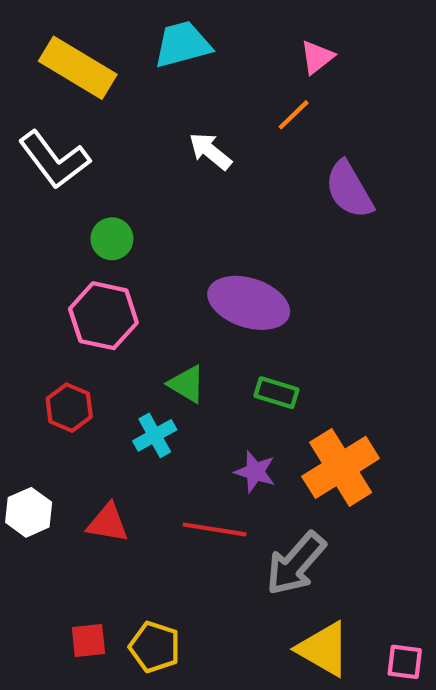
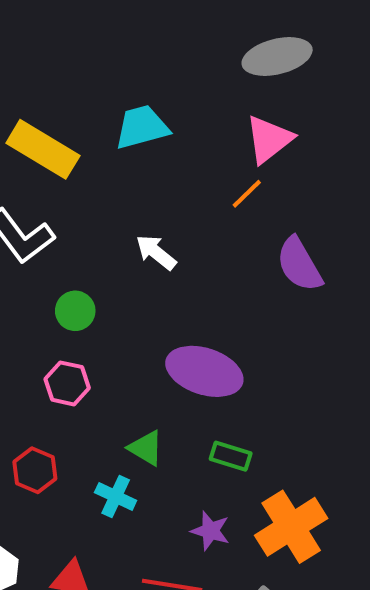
pink triangle: (317, 57) -> (269, 139), size x1.5
white arrow: (210, 151) -> (156, 252), moved
pink hexagon: (103, 316) -> (67, 383), size x0.7
cyan cross: (155, 435) -> (116, 497), turned -36

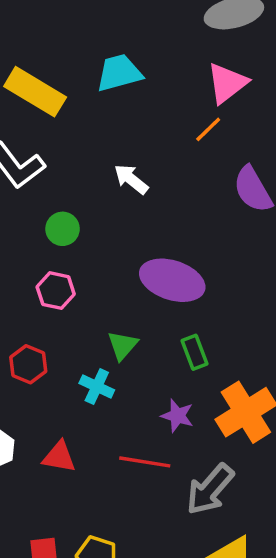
green triangle: (146, 448) -> (123, 345), turned 40
green rectangle: (231, 456) -> (194, 352), turned 52

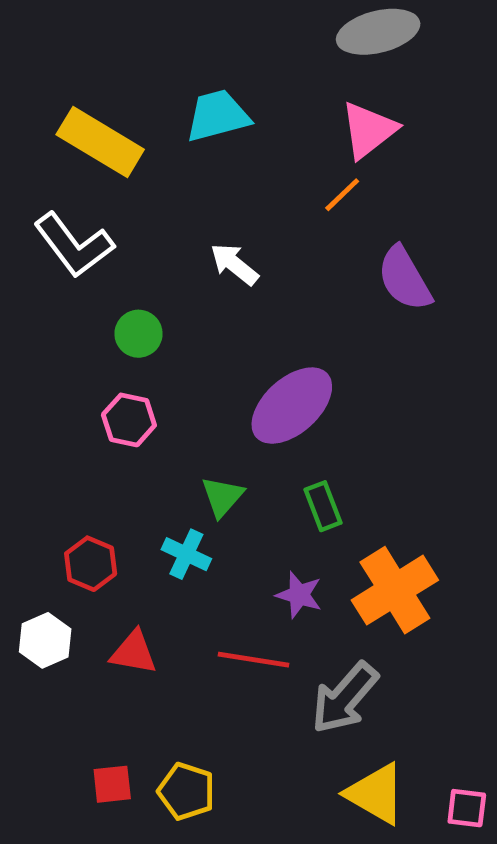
purple ellipse: (172, 280) -> (292, 406), turned -60
red hexagon: (28, 364) -> (91, 564), moved

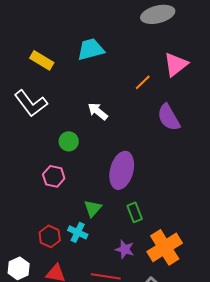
pink triangle: (369, 130) -> (176, 64), moved
yellow rectangle: (100, 142) -> (42, 60), size x0.7
green circle: (138, 334) -> (69, 141), moved
purple ellipse: (292, 406) -> (122, 170), turned -33
red hexagon: (91, 564) -> (50, 236), moved

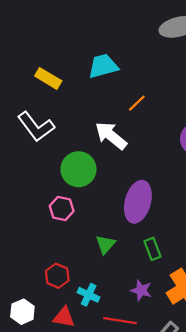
orange line: (143, 82) -> (137, 103), moved
white arrow: (98, 111) -> (111, 136), size x1.4
green circle: (69, 141) -> (78, 169), size x1.6
cyan cross: (78, 232) -> (89, 295), moved

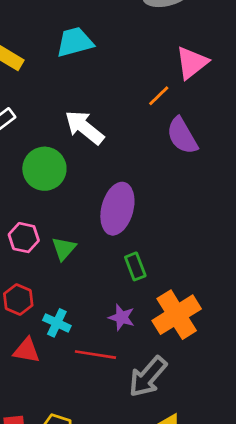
orange line: (137, 103) -> (159, 96), moved
pink hexagon: (62, 208) -> (24, 238), moved
green triangle: (105, 244) -> (64, 249), moved

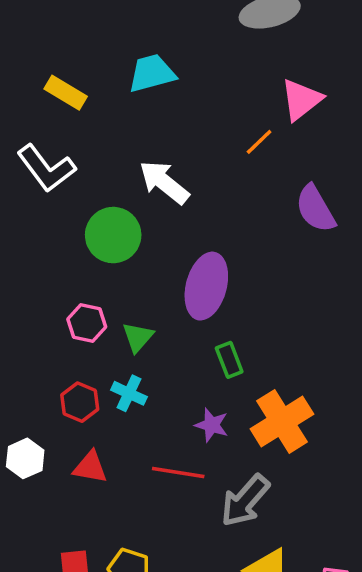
purple semicircle: (182, 136) -> (315, 209), moved
cyan cross: (57, 323) -> (129, 393), moved

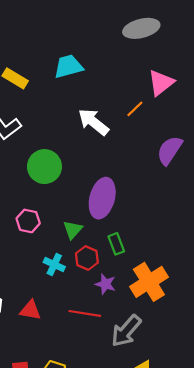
white arrow: (164, 182) -> (93, 122), moved
purple semicircle: (315, 209) -> (170, 150), turned 64
green triangle: (138, 337) -> (73, 230), moved
red hexagon: (80, 402) -> (87, 258), moved

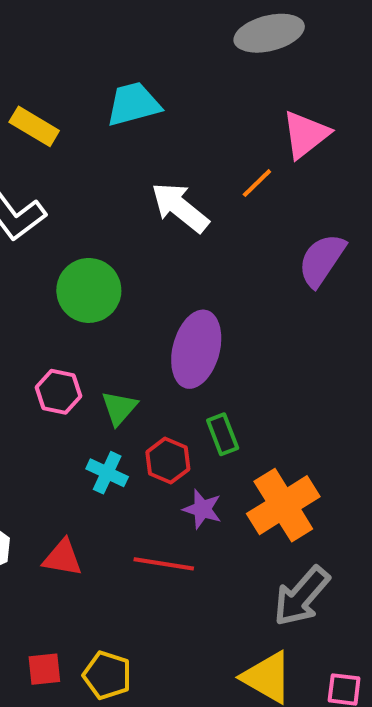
green triangle: (73, 230) -> (119, 408), moved
gray arrow: (126, 331) -> (302, 596), moved

